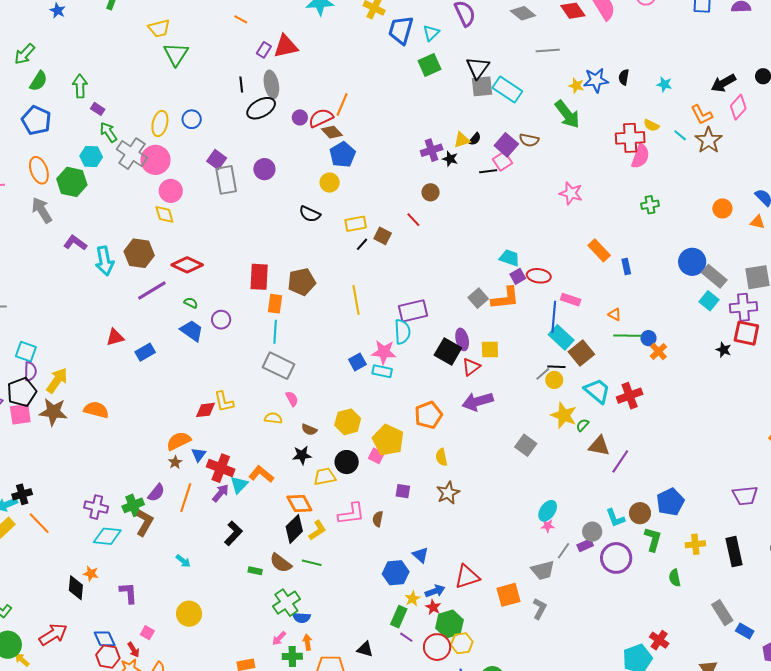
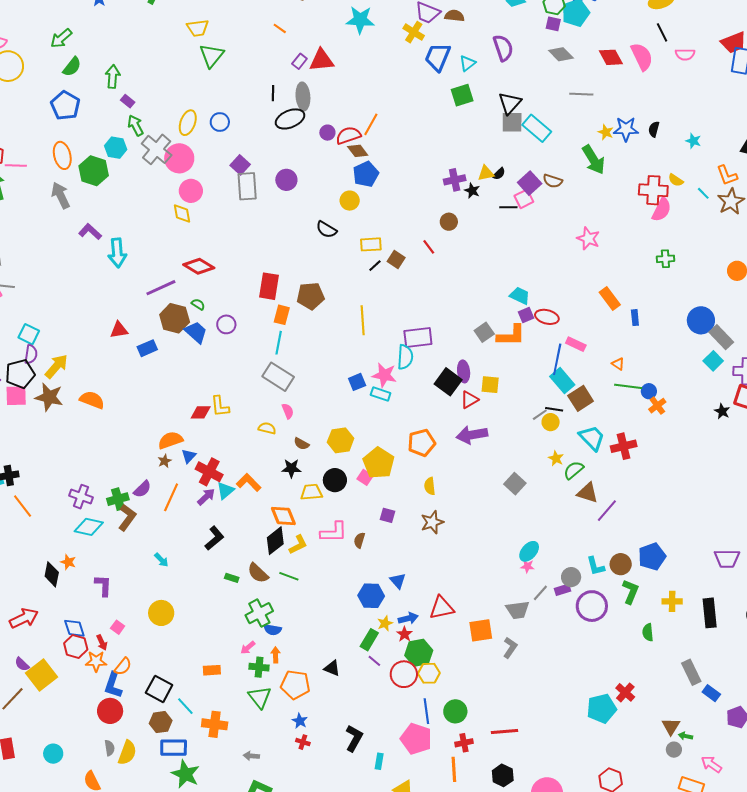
brown hexagon: (139, 253) -> (175, 318), moved
yellow star: (564, 415) -> (556, 458), size x0.6
green semicircle: (583, 425) -> (574, 470), size x1.5

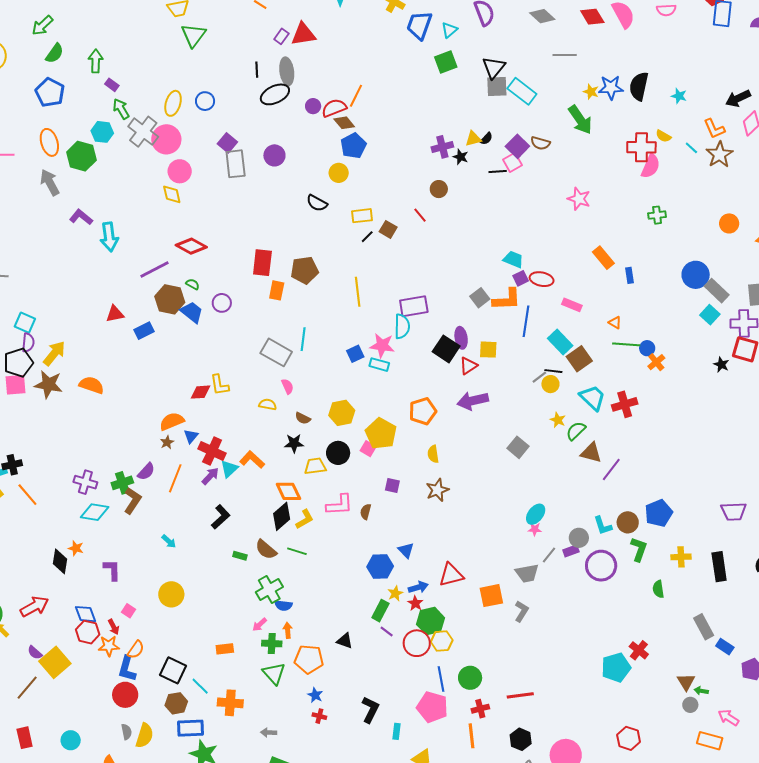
black semicircle: (654, 129) -> (639, 86), size x1.8
cyan line: (279, 343) -> (303, 339), moved
blue line: (557, 359) -> (526, 321), moved

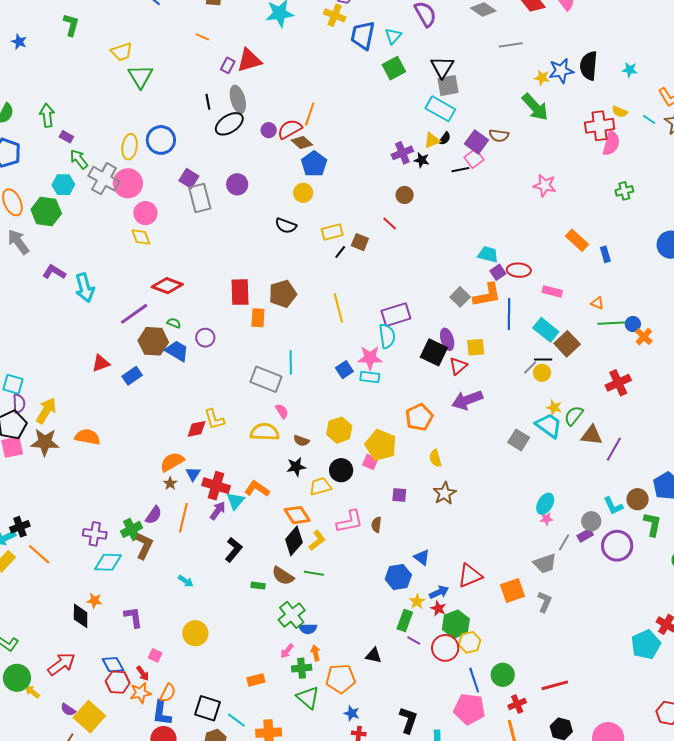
cyan rectangle: (522, 91) -> (440, 109), moved
blue circle: (205, 101) -> (161, 140), size x1.5
cyan trapezoid: (593, 398) -> (549, 425), moved
yellow semicircle: (268, 405) -> (265, 432), size x1.6

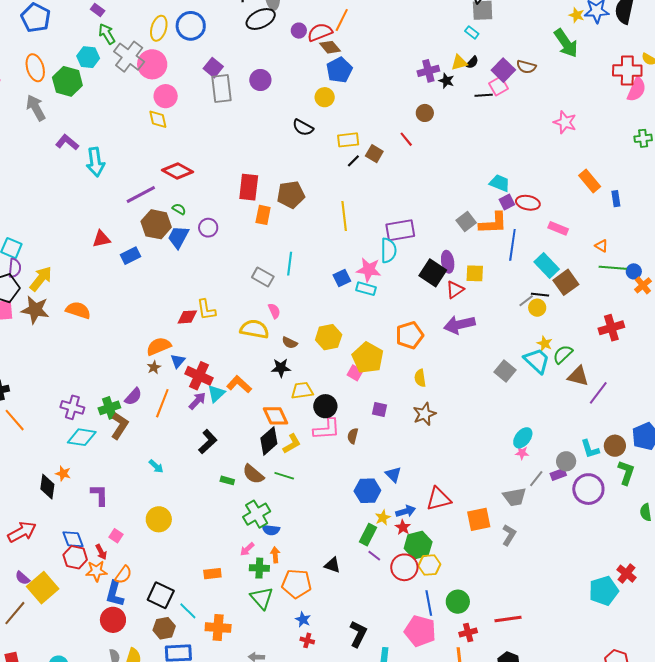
cyan rectangle: (440, 109) -> (472, 32), size x0.5
blue trapezoid: (177, 351) -> (178, 237), turned -100
gray rectangle: (266, 379) -> (263, 277), size x0.7
black circle: (341, 470) -> (325, 406), moved

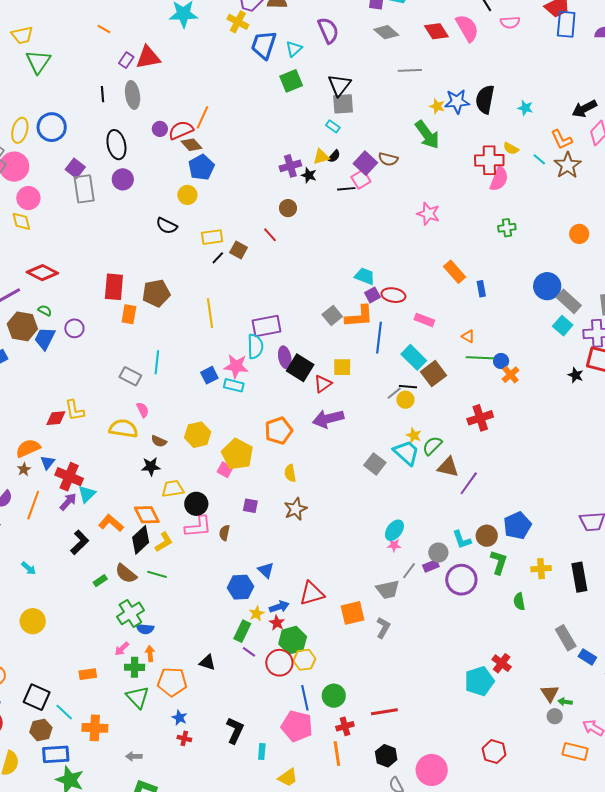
black ellipse: (261, 19) -> (116, 145), moved, turned -76
purple ellipse: (448, 262) -> (285, 357), moved
orange L-shape: (239, 384) -> (111, 523), moved
green rectangle: (227, 480) -> (100, 581), turned -48

